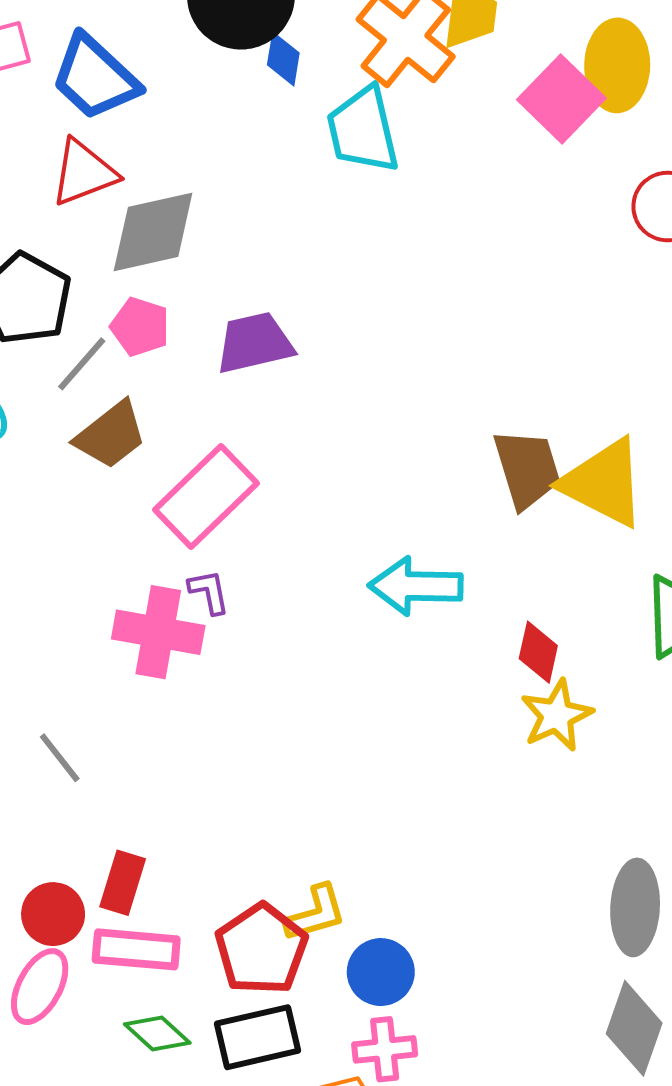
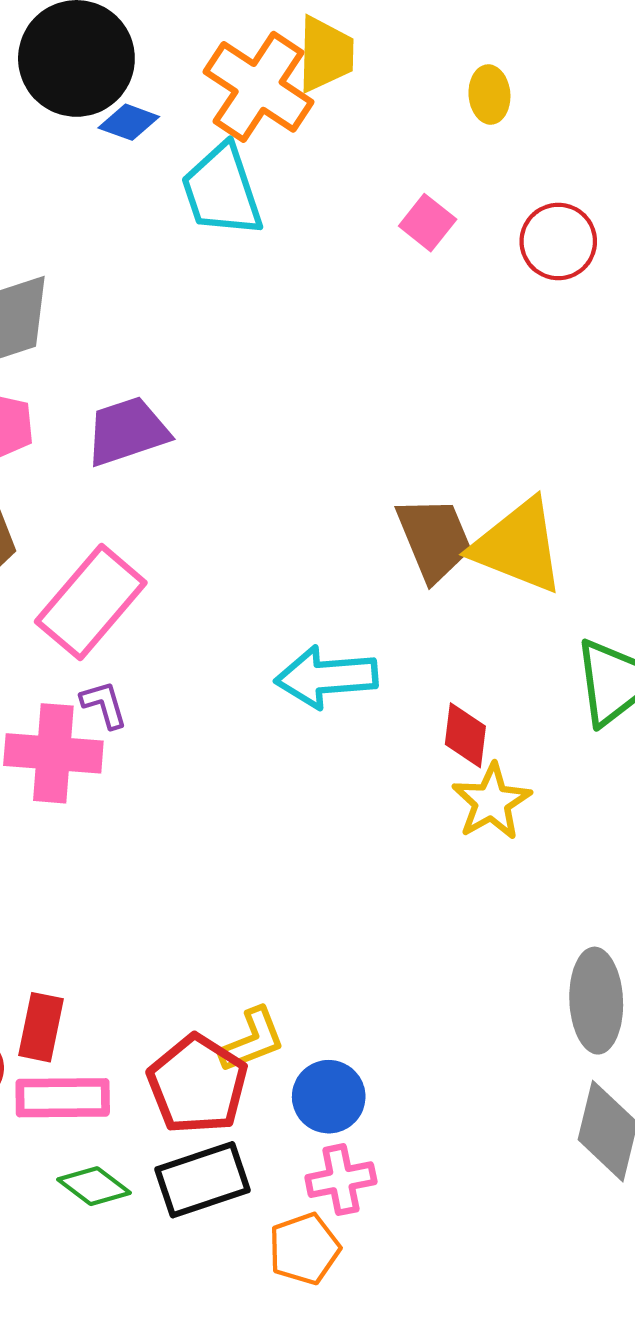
blue diamond: (283, 59) -> (129, 122), turned -74
yellow ellipse: (617, 65) -> (489, 95), size x0.6
pink square: (561, 99) -> (428, 223), moved, size x0.6

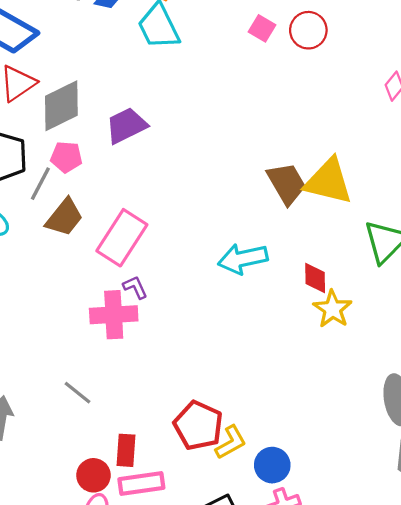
red circle: (558, 241) -> (308, 30), moved
purple trapezoid: (127, 431) -> (126, 126), moved
red pentagon: (198, 1084) -> (198, 425), moved

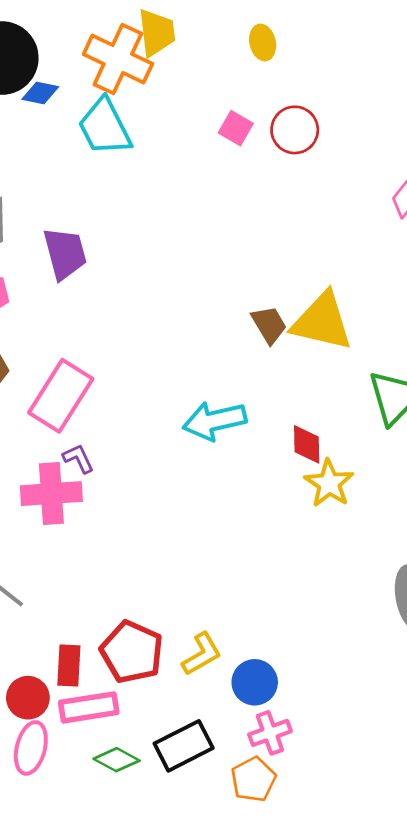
purple trapezoid: (126, 126) -> (65, 253), turned 102
brown trapezoid: (287, 183) -> (269, 325), size x0.7
red pentagon: (198, 425) -> (132, 652), moved

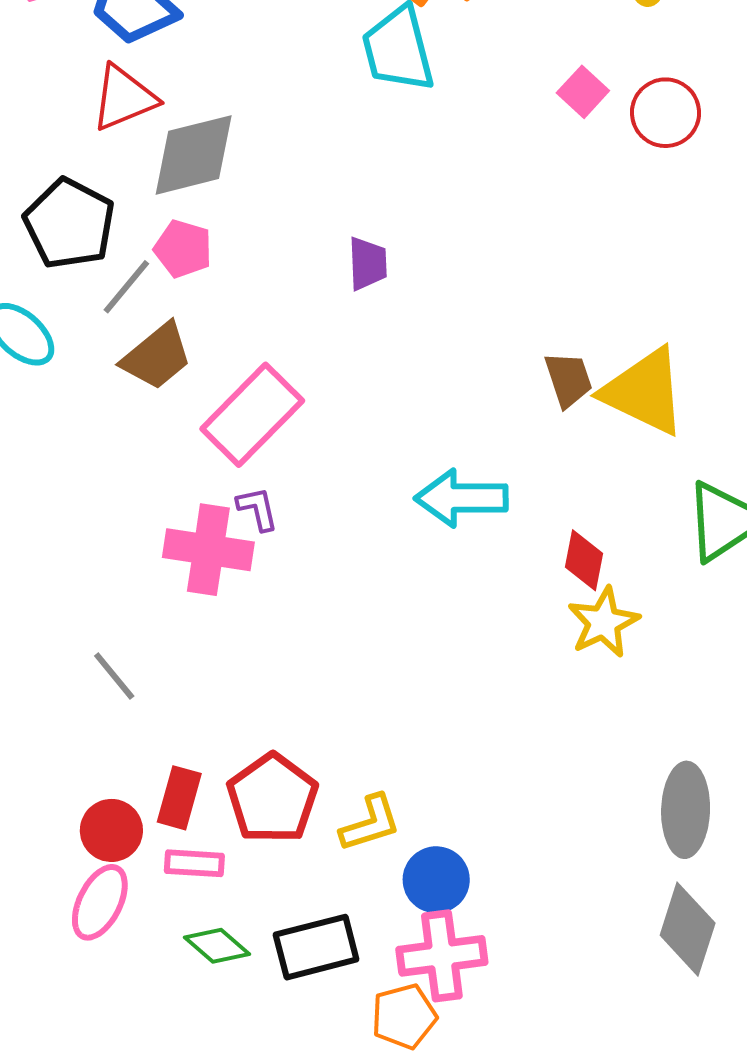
purple trapezoid: (65, 253) -> (368, 263), moved, size x0.7
pink rectangle: (89, 707) -> (194, 863), size x0.7
pink cross: (270, 733) -> (442, 956), size x1.4

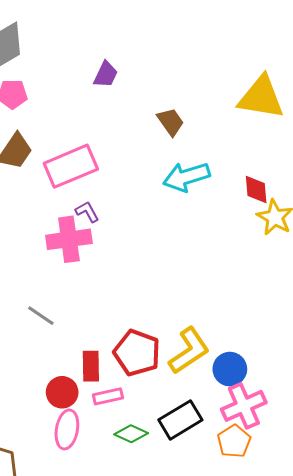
purple trapezoid: (368, 263) -> (106, 75), turned 44
brown trapezoid: (568, 380) -> (171, 122), moved
pink rectangle: (252, 415) -> (71, 166), turned 39
yellow L-shape: (370, 823) -> (189, 351), size x1.4

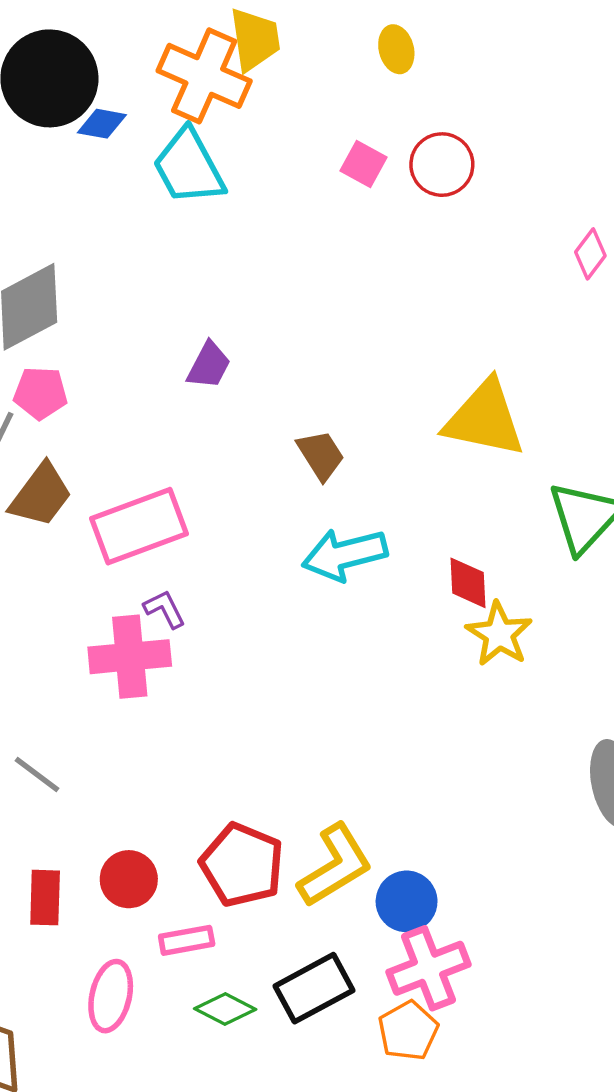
gray line: (41, 316) -> (37, 774), moved
red rectangle: (91, 366) -> (45, 898), moved
red circle: (62, 392) -> (129, 879), moved

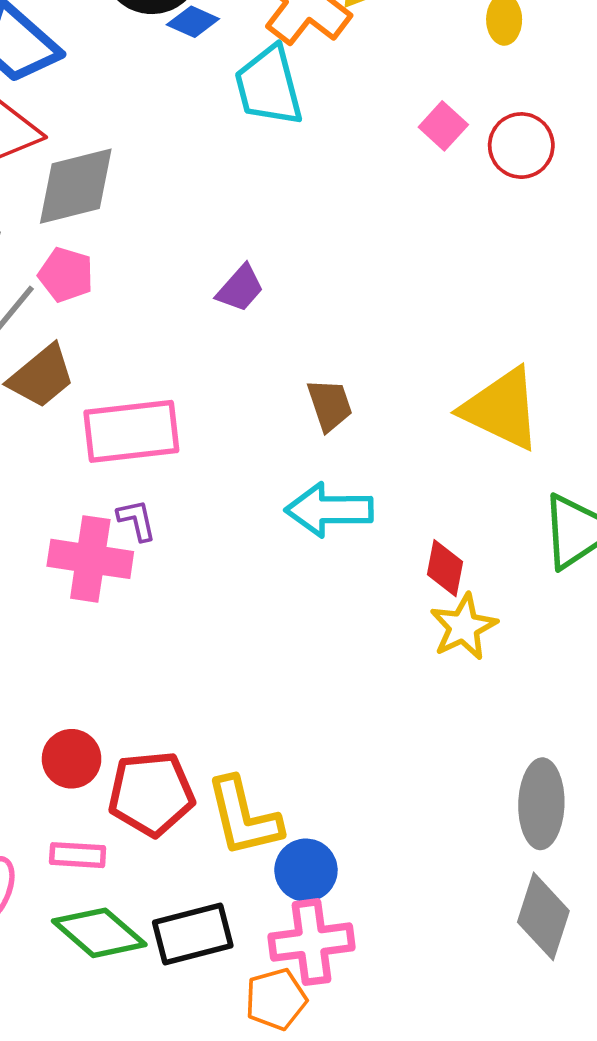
red pentagon: (242, 865) -> (151, 794), turned 30
yellow L-shape: (335, 866) -> (244, 817), turned 94
red circle: (129, 879) -> (72, 759), moved
green diamond: (225, 1009) -> (99, 933), size x1.5

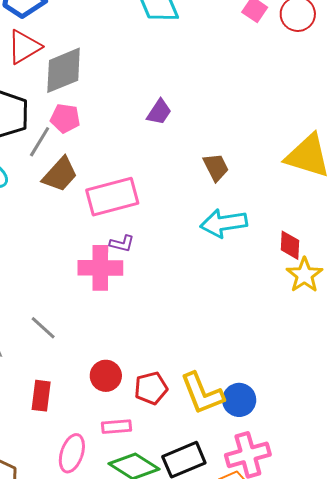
purple L-shape: (137, 520) -> (122, 244), turned 125
red pentagon: (151, 794) -> (151, 388), size x0.7
blue circle: (306, 870) -> (239, 400), moved

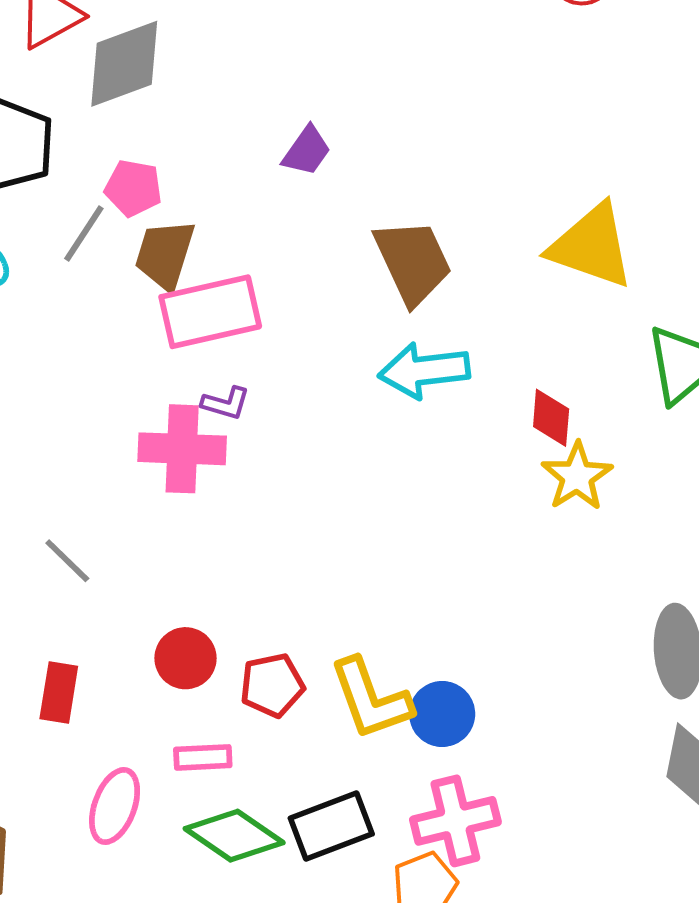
pink pentagon: (65, 118) -> (133, 188), moved
gray line: (40, 142) -> (84, 233), moved
brown trapezoid: (216, 167) -> (413, 262), size x1.6
brown trapezoid: (60, 174) -> (165, 255), moved, turned 153

